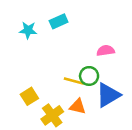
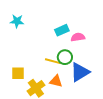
cyan rectangle: (59, 21) -> (62, 30), moved
yellow square: (29, 96) -> (18, 73), turned 32

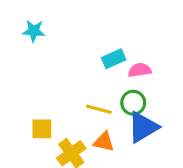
cyan star: (17, 21) -> (34, 31), moved
green circle: (65, 57) -> (133, 103), moved

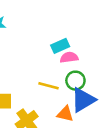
pink semicircle: (140, 70) -> (69, 57), moved
orange triangle: (104, 142) -> (65, 114), moved

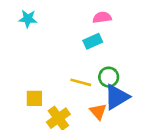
pink semicircle: (69, 57) -> (102, 17), moved
orange triangle: (65, 114) -> (98, 112), turned 36

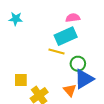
cyan rectangle: (93, 41) -> (66, 36), size x1.5
yellow line: (81, 82) -> (56, 51), moved

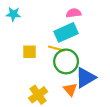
green circle: (78, 64) -> (66, 61), moved, size x1.5
yellow square: (21, 80) -> (29, 52), moved

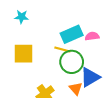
pink semicircle: (74, 13) -> (92, 36), moved
yellow square: (29, 52) -> (24, 54), moved, size x1.5

